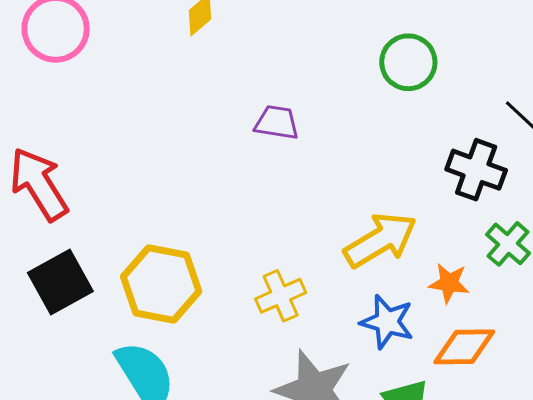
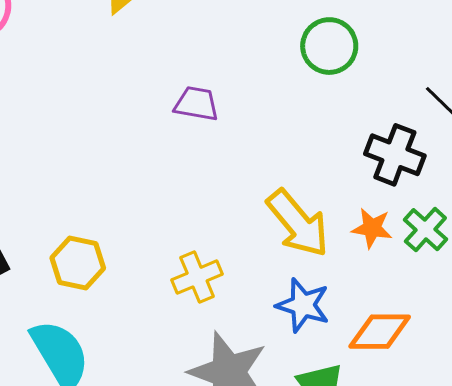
yellow arrow: (380, 240) -> (298, 223), turned 80
orange star: (449, 283) -> (372, 228), moved
yellow hexagon: (161, 284) -> (78, 263), size x0.7

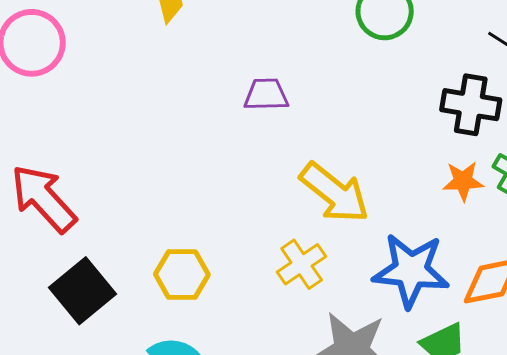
yellow arrow: (298, 223) -> (334, 193), moved
blue star: (303, 305) -> (411, 270), size x1.4

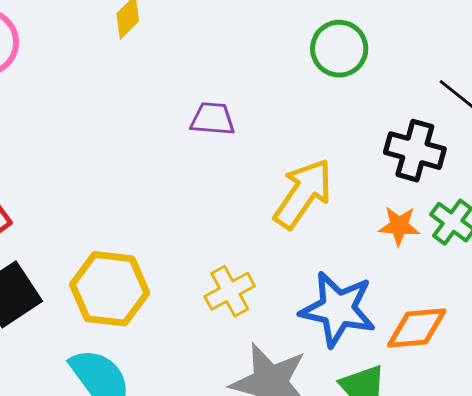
yellow arrow: (334, 193) -> (303, 194), moved, turned -100
yellow hexagon: (182, 274) -> (110, 289), size x1.4

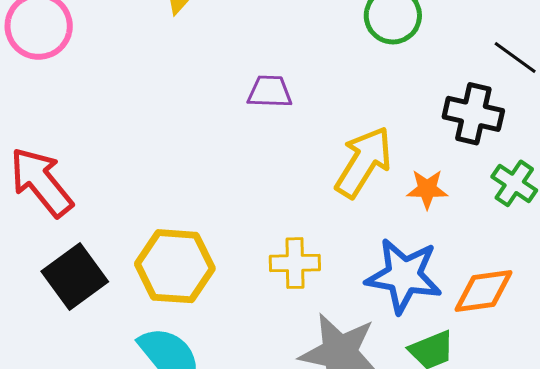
orange star: (399, 226) -> (427, 189), moved
yellow cross: (230, 291) -> (295, 263), turned 30

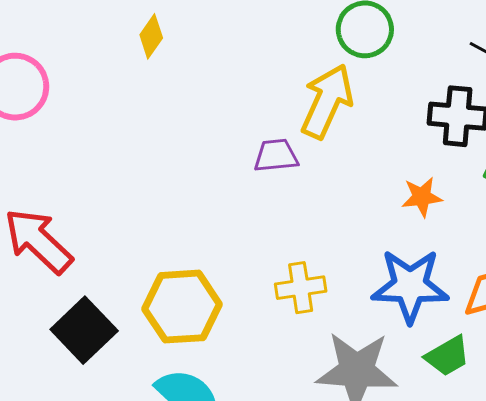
purple trapezoid: (270, 92) -> (276, 156), moved
yellow arrow: (364, 162) -> (327, 101), moved

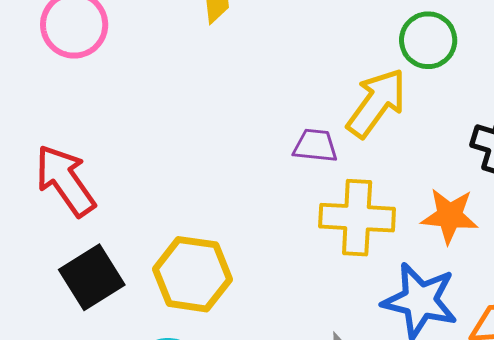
orange star: (422, 197) -> (450, 216), size x1.4
yellow cross: (301, 288) -> (357, 218), moved, size x1.5

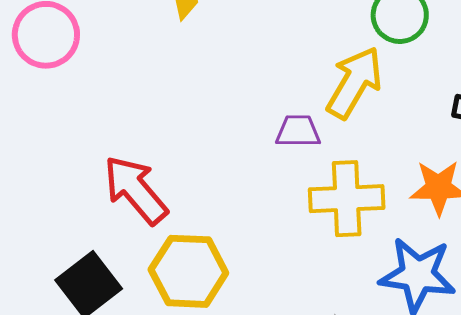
red arrow: (65, 181) -> (136, 190), moved

